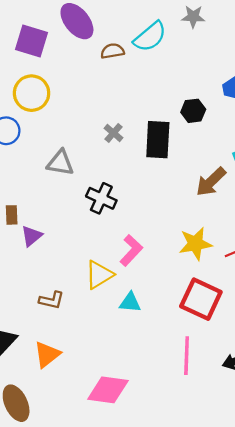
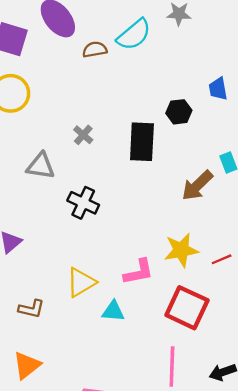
gray cross: (113, 133) -> (83, 135), moved
pink L-shape: (131, 250) -> (139, 272), moved, turned 36

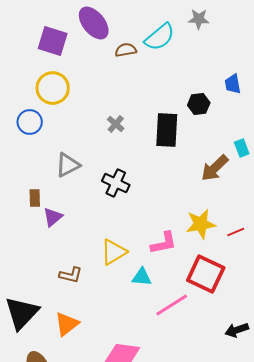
gray triangle: (41, 166) -> (68, 165), moved, turned -36
pink line: (172, 366) -> (172, 305), moved, turned 56

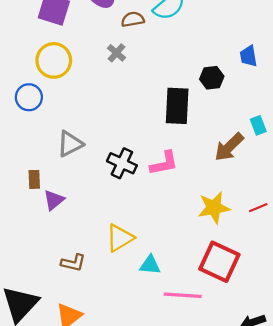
gray cross: (116, 124) -> (117, 53), moved
red line: (236, 232) -> (258, 208), moved
pink L-shape: (164, 243) -> (164, 163), moved
pink line: (172, 305) -> (183, 295), turned 36

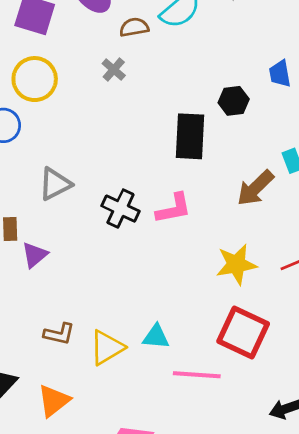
yellow triangle: (120, 238) -> (107, 348), moved

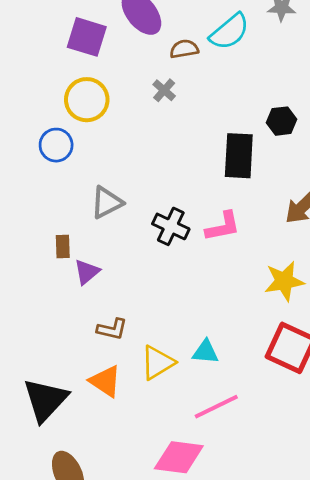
brown L-shape: (59, 334) -> (112, 329), moved
pink line: (197, 375) -> (216, 407), moved, turned -30
orange triangle: (54, 401) -> (105, 381), moved, turned -48

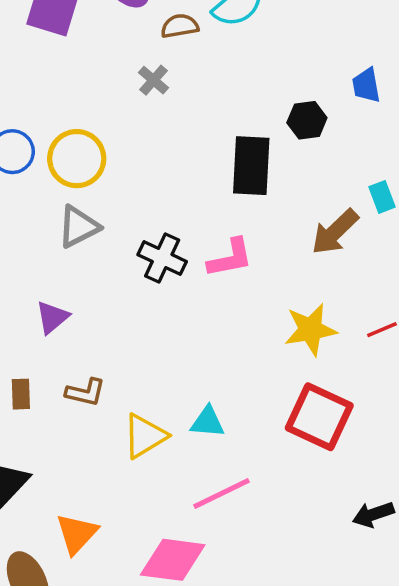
yellow circle: (87, 100) -> (77, 159), moved
brown rectangle: (63, 246) -> (21, 394), moved
orange triangle: (105, 381) -> (77, 534), moved, turned 39

